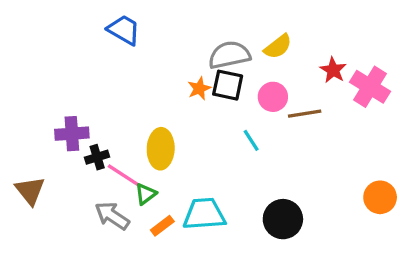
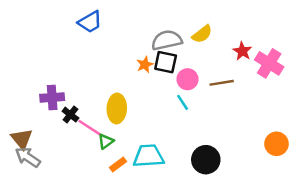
blue trapezoid: (124, 30) -> (90, 22), turned 120
pink circle: (273, 97) -> (187, 79), moved
black cross: (97, 157) -> (70, 115), turned -35
gray arrow: (112, 216) -> (28, 157), moved

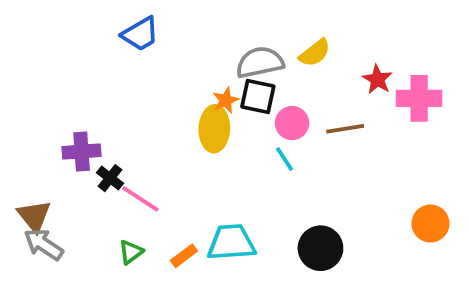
pink cross: (269, 63) -> (419, 98), turned -32
yellow ellipse: (117, 108) -> (214, 129), moved
green triangle: (106, 141) -> (131, 252), moved

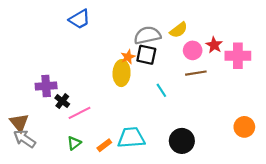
pink circle: (292, 123) -> (193, 50), moved
pink line: (140, 199) -> (79, 113), turned -60

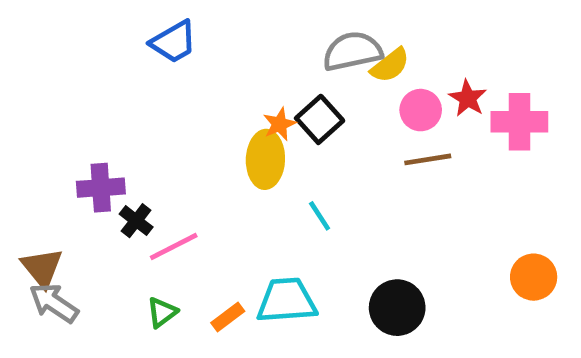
gray semicircle: (147, 35) -> (352, 51), moved
black square: (146, 55) -> (320, 119), turned 36
cyan line: (161, 90) -> (320, 216), moved

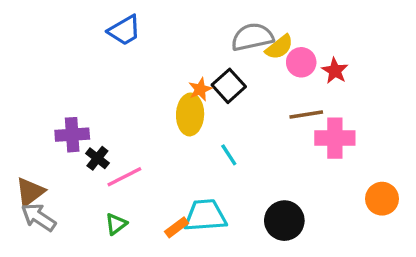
pink circle: (421, 110) -> (301, 62), moved
pink cross: (519, 122) -> (335, 138), moved
brown triangle: (42, 268) -> (30, 192), turned 32
orange rectangle: (228, 317) -> (177, 227), moved

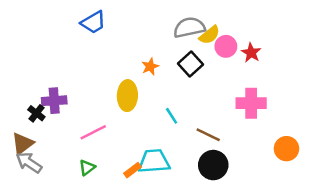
black square: (229, 86) -> (191, 64), moved
yellow ellipse: (190, 114) -> (127, 96), moved
brown line: (306, 114) -> (208, 135), moved, turned 35
black cross: (97, 158) -> (36, 113), moved

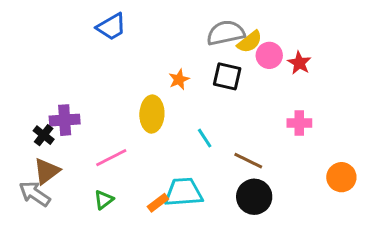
black square: (191, 64) -> (227, 76), turned -35
pink cross: (251, 103) -> (299, 123), size x0.7
brown triangle: (23, 144) -> (47, 171), moved

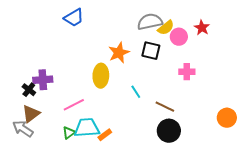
red star: (299, 63) -> (202, 28), moved
orange star: (179, 79) -> (119, 53), size x1.5
pink cross: (299, 123) -> (187, 72), moved
cyan trapezoid: (184, 192) -> (87, 128), moved

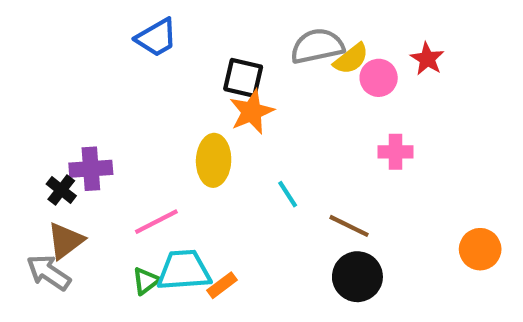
black square: (151, 51) -> (243, 78), moved

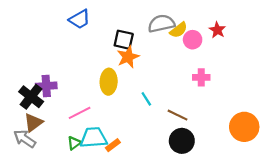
black cross: (61, 190) -> (31, 97), size x1.6
orange circle: (480, 249) -> (244, 127), size x1.4

